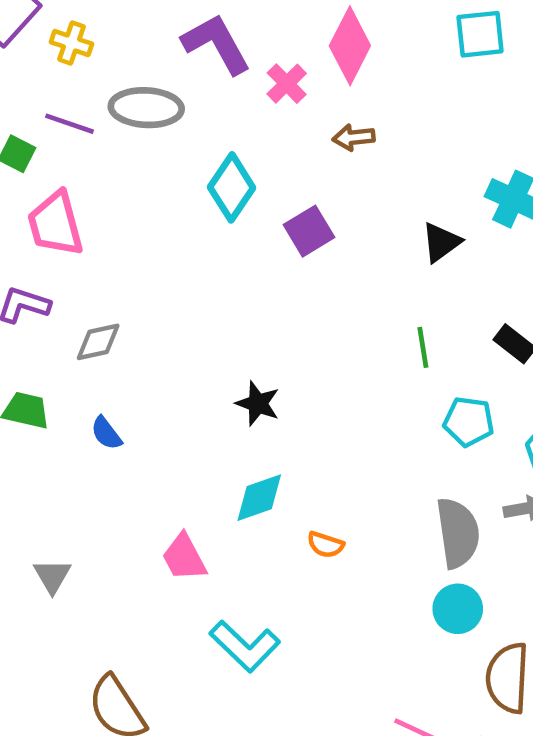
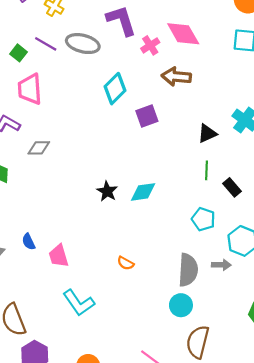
pink diamond: (350, 46) -> (183, 34), turned -68
brown arrow: (354, 137) -> (176, 77), size x1.5
green line: (423, 347) -> (207, 170), moved
blue semicircle: (106, 433) -> (29, 242), moved
cyan diamond: (259, 498) -> (143, 192), moved

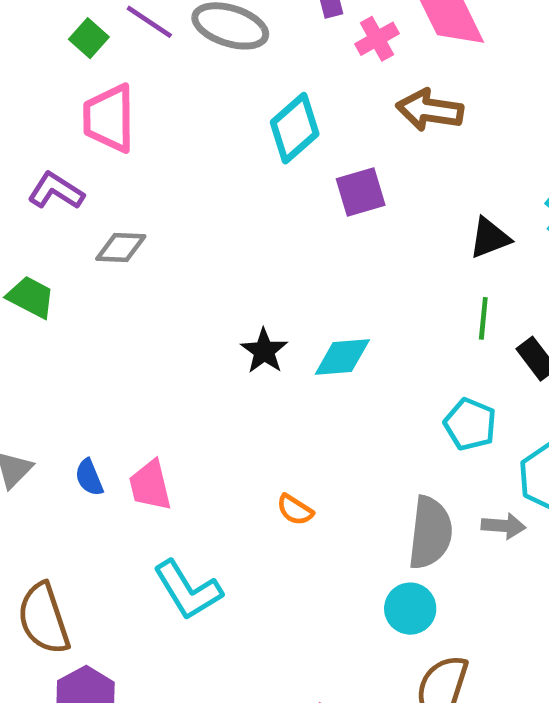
blue semicircle: (29, 242) -> (89, 477), moved

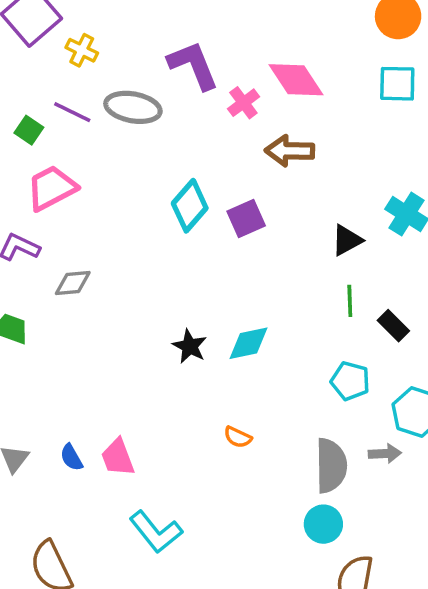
pink trapezoid: (109, 118) -> (52, 188), turned 70
cyan diamond: (295, 128) -> (190, 206), moved
orange semicircle: (295, 510) -> (238, 437), moved

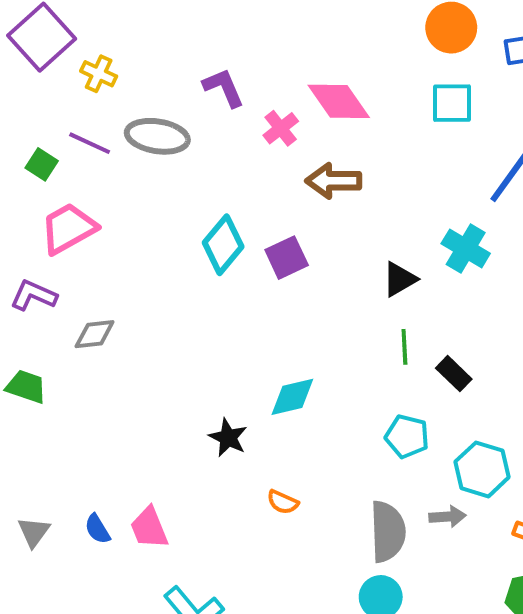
purple L-shape: (193, 65) -> (224, 88), size x0.7
black star: (190, 346) -> (228, 438), moved

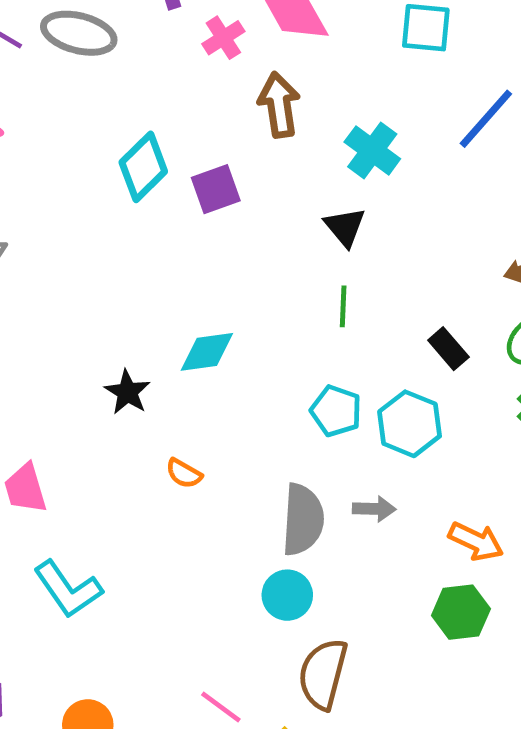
brown arrow: (334, 181) -> (279, 105), turned 76
cyan cross: (466, 248) -> (372, 150), moved
black triangle: (400, 279) -> (345, 227), turned -45
black rectangle: (454, 374) -> (448, 349), moved
cyan hexagon: (482, 469) -> (410, 424), moved

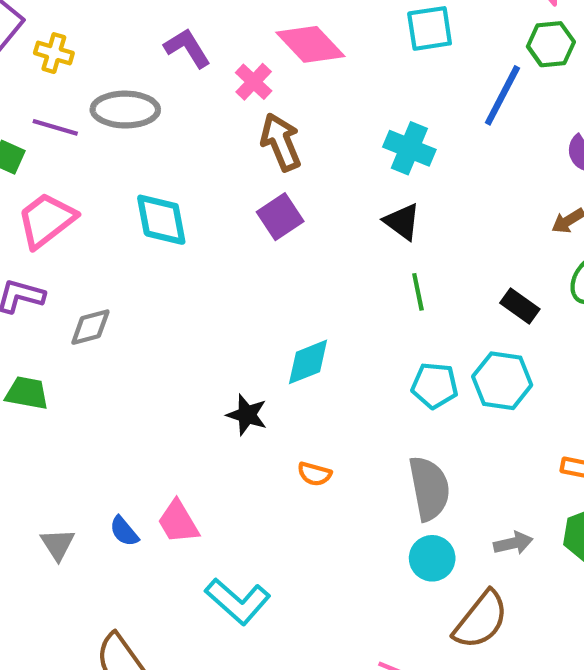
brown arrow: (279, 105) -> (281, 142), moved
cyan diamond: (143, 167) -> (161, 220), moved, turned -42
gray arrow: (374, 509) -> (513, 543), moved
brown semicircle: (323, 674) -> (481, 620), turned -142

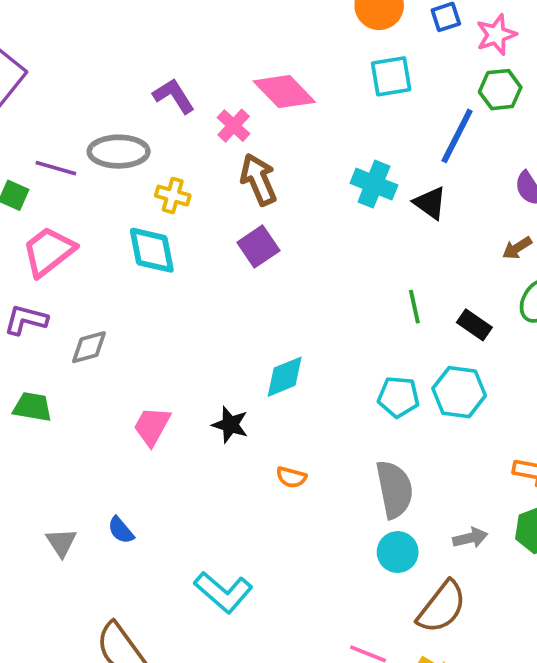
yellow cross: (54, 53) -> (173, 196), moved
black triangle: (402, 222) -> (430, 203), moved
green line: (418, 292) -> (414, 307), moved
pink trapezoid: (178, 522) -> (152, 426), moved, turned 60

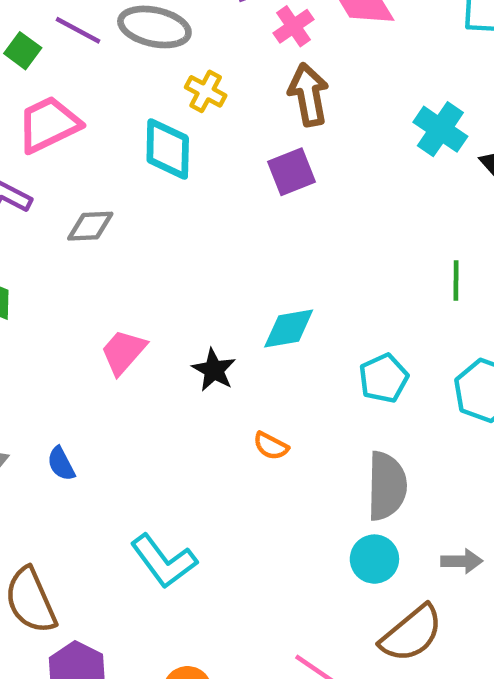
gray diamond: (89, 347) -> (90, 226), moved
cyan pentagon: (398, 397) -> (384, 378), moved, turned 30

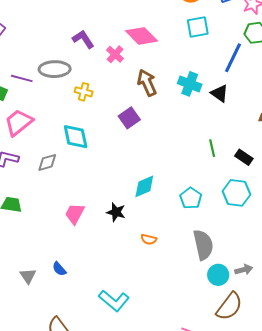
brown arrow: (309, 95) -> (147, 83), moved
cyan diamond: (168, 149) -> (76, 137), moved
cyan circle: (374, 559) -> (218, 275), moved

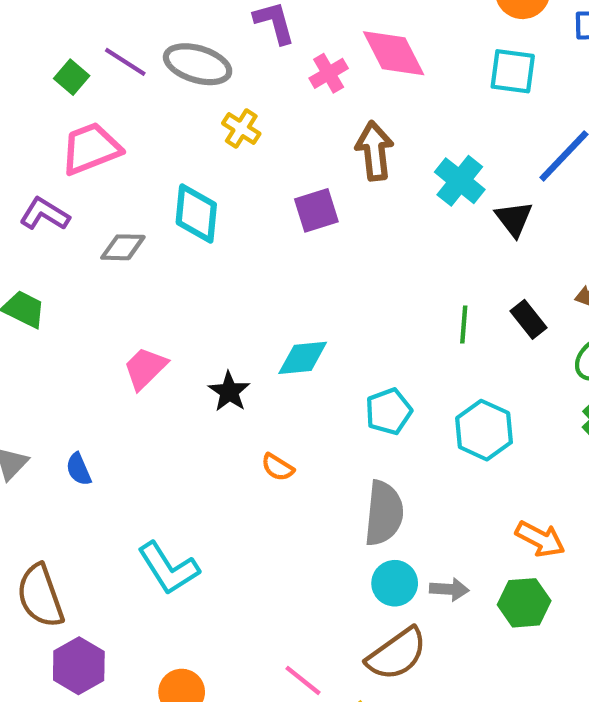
black rectangle: (244, 157) -> (529, 319), moved

